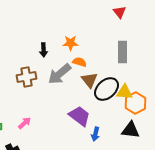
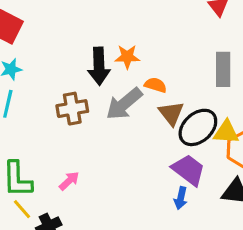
orange star: (71, 43) -> (127, 57), moved
black arrow: (44, 50) -> (99, 66), size x1.6
purple trapezoid: (80, 116) -> (189, 170), moved

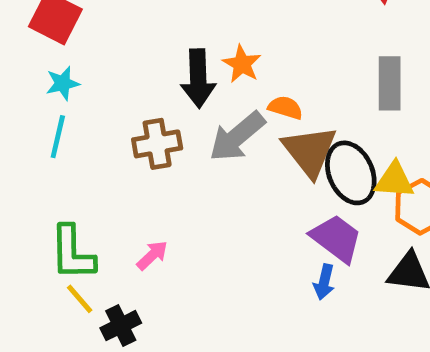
orange star: (127, 57) -> (242, 64), turned 30
brown triangle: (171, 113) -> (310, 151), size x1.4
black ellipse: (198, 127) -> (351, 173), turned -72

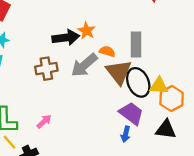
black arrow: (198, 79) -> (66, 38), turned -95
gray rectangle: (390, 83) -> (136, 44), moved

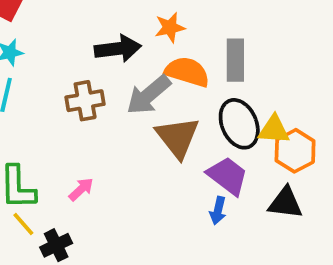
orange star: (87, 31) -> (170, 27), moved, turned 30
orange semicircle: (107, 51) -> (187, 72), size x1.6
brown triangle: (119, 72) -> (178, 137), moved

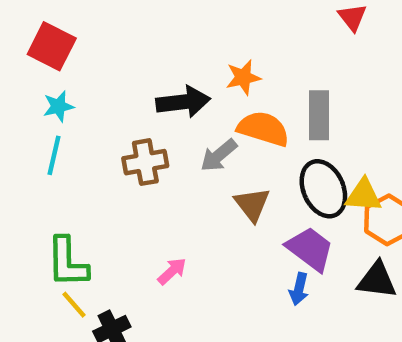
gray arrow: (149, 95) -> (219, 155), size x0.7
brown triangle: (178, 137) -> (252, 204), size x0.7
pink arrow: (81, 189) -> (172, 271), moved

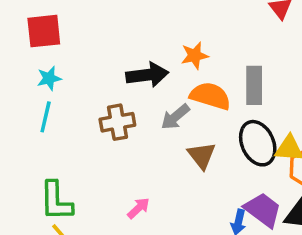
red square: (52, 46) -> (44, 31), turned -33
purple trapezoid: (310, 249) -> (263, 210), moved

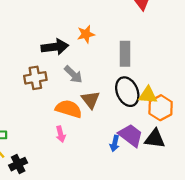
orange semicircle: (210, 96) -> (69, 109), moved
gray arrow: (175, 117) -> (73, 74), turned -96
pink arrow: (138, 208) -> (61, 134), moved, turned 119

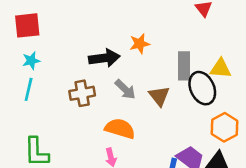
black ellipse: (127, 92) -> (202, 88), moved
yellow triangle: (148, 95) -> (221, 69), moved
brown triangle: (91, 100) -> (159, 96), moved

